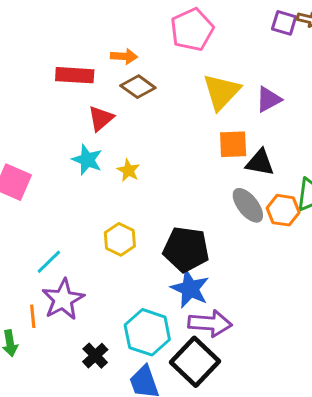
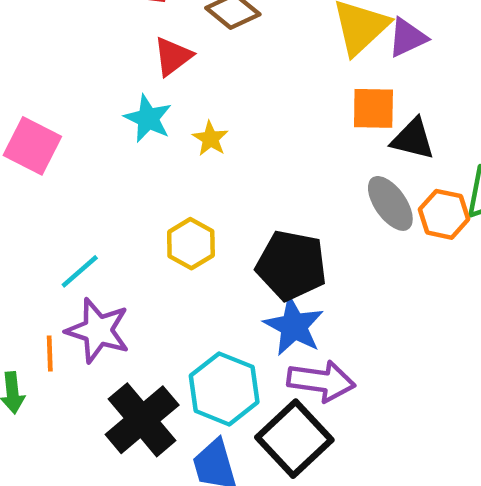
purple triangle: (269, 99) -> (407, 38), moved
purple star: (63, 299) -> (98, 330), turned -30
black cross: (95, 356) -> (142, 420), size x1.8

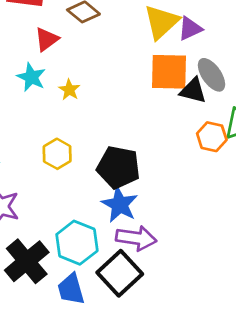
orange square: (373, 108) -> (169, 72), size x1.4
gray ellipse: (390, 203) -> (212, 75), moved

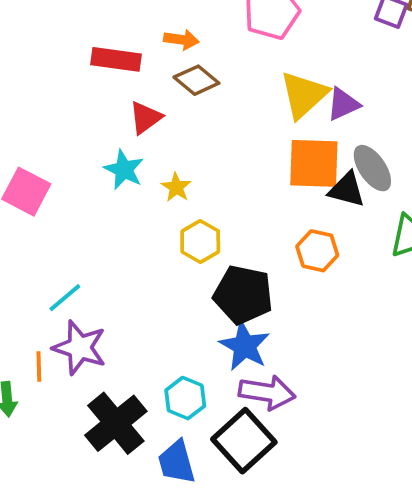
orange hexagon: (212, 137) -> (317, 251), moved
yellow hexagon: (57, 154) -> (200, 241), moved
cyan hexagon: (77, 243) -> (185, 398), size x0.7

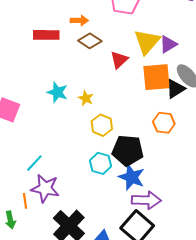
red triangle: (145, 118) -> (119, 60), moved
black triangle: (347, 190) -> (175, 89), turned -40
cyan hexagon: (185, 398) -> (101, 163), moved

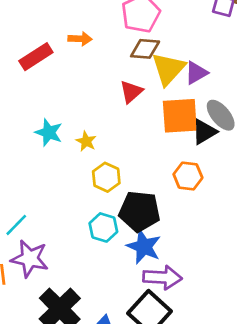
red rectangle: (46, 35) -> (36, 57), turned -35
brown diamond: (90, 41) -> (145, 49), moved, turned -30

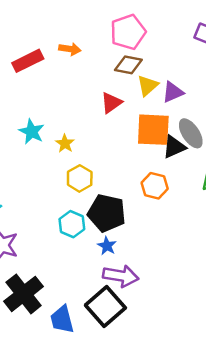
yellow triangle: (168, 69) -> (148, 86), size x0.7
blue star: (144, 247) -> (107, 246), size x0.6

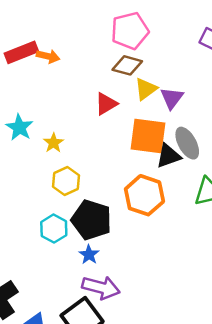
orange arrow: (70, 49) -> (48, 56), moved
purple triangle: (173, 92) -> (172, 98), turned -35
orange hexagon: (155, 186) -> (144, 195), size x1.4

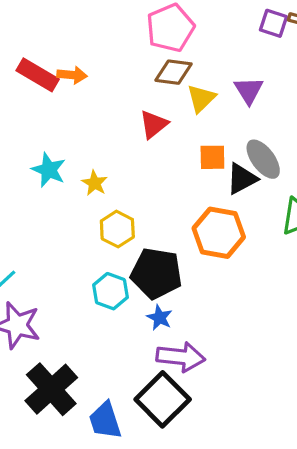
red rectangle: (21, 52) -> (38, 75), turned 60
purple triangle: (172, 98) -> (249, 90), moved
orange square: (148, 136) -> (212, 157), size x0.6

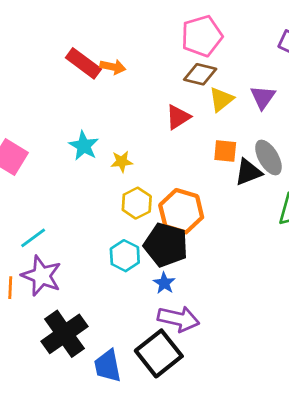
yellow star: (95, 183) -> (122, 162), turned 30
orange hexagon: (219, 233) -> (181, 211), moved

